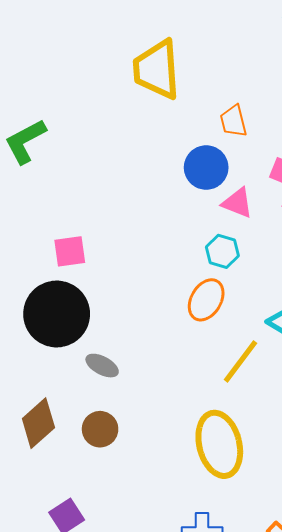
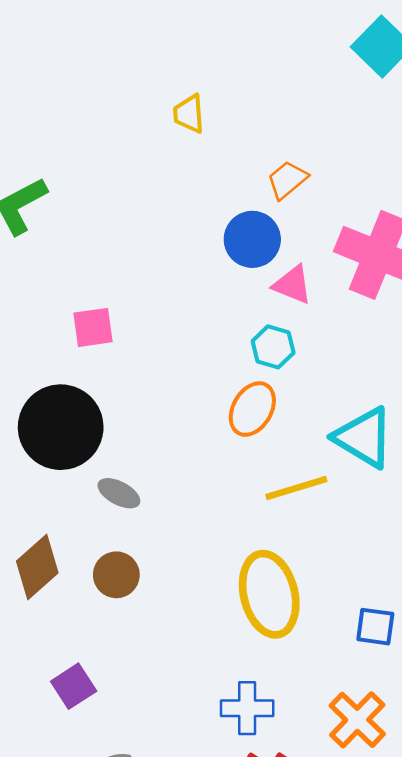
yellow trapezoid: (157, 70) -> (189, 114), size x0.5
orange trapezoid: (233, 121) -> (287, 180), turned 64
pink square: (70, 251) -> (93, 327), moved
yellow line: (240, 361) -> (296, 488), turned 36

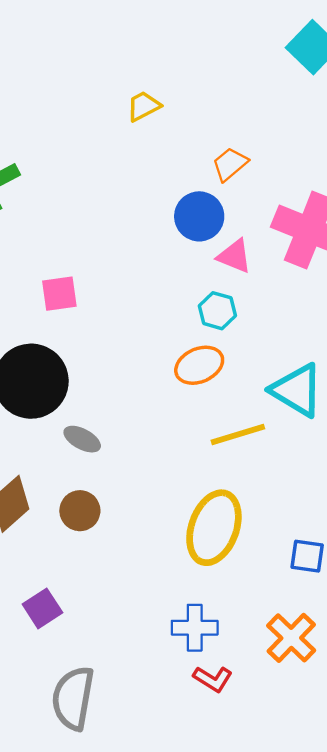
yellow trapezoid: (189, 114) -> (144, 106), turned 66
orange ellipse: (252, 409) -> (199, 365), turned 36
yellow ellipse: (269, 594) -> (214, 528), turned 34

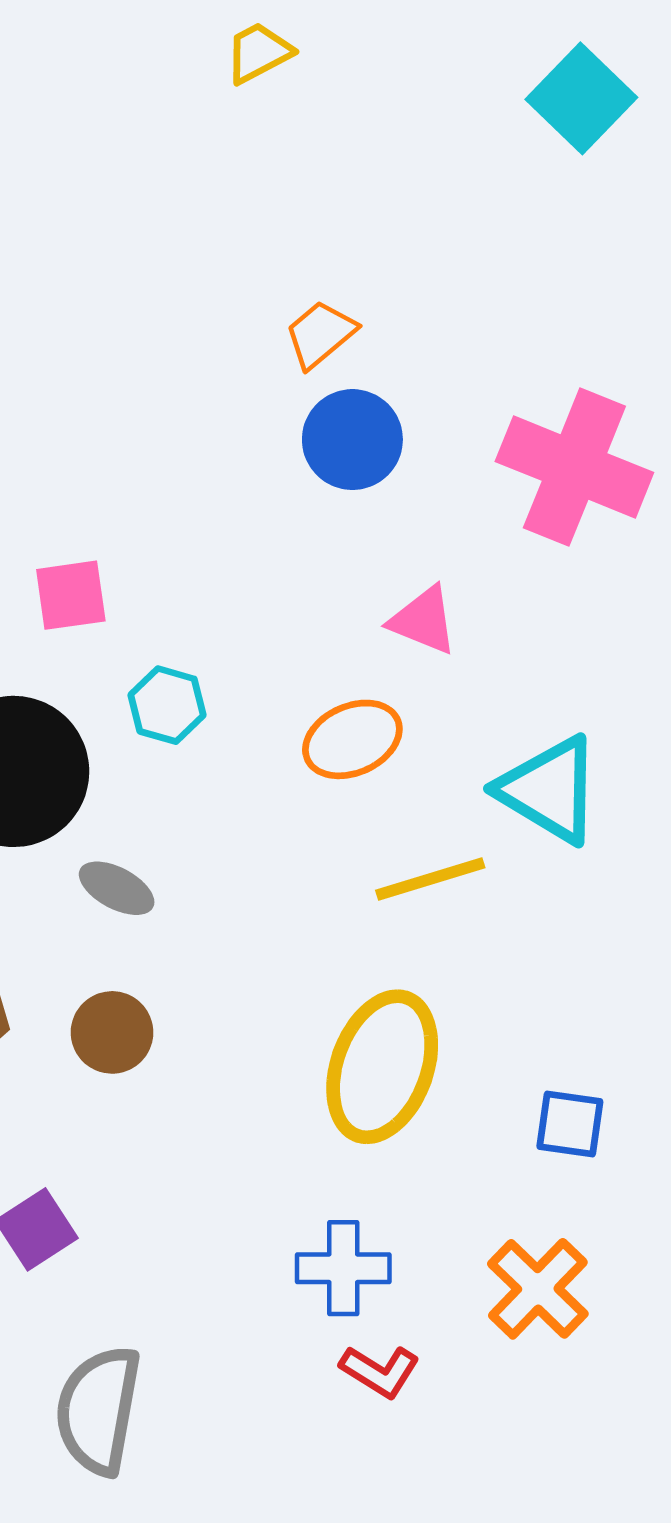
yellow trapezoid: (144, 106) -> (259, 53), moved
orange trapezoid: (230, 164) -> (320, 334), moved
pink triangle: (234, 256) -> (423, 620), moved
cyan hexagon: (217, 311) -> (167, 705), moved

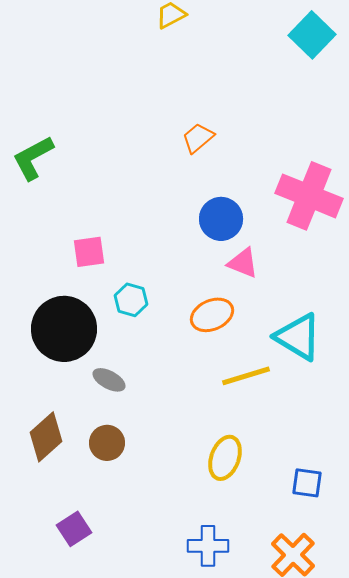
blue circle: (352, 440) -> (221, 219), moved
yellow ellipse: (382, 1067) -> (225, 458), size x0.7

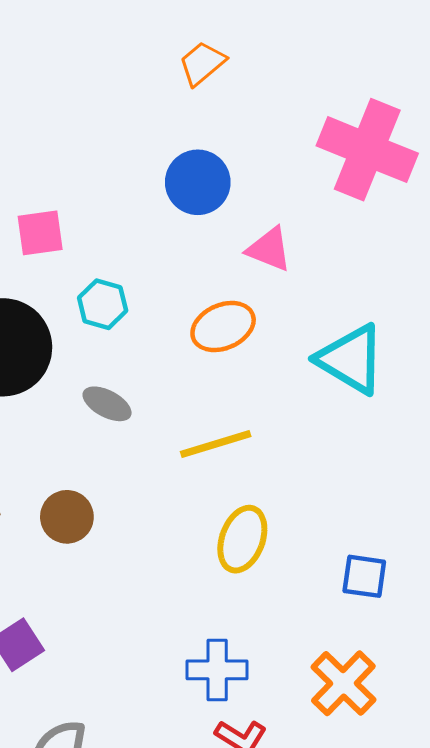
blue circle: (221, 219) -> (198, 182), moved
yellow line: (246, 376) -> (216, 444), moved
gray ellipse: (109, 380) -> (107, 404), moved

